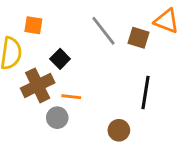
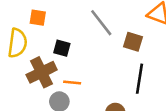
brown square: (138, 38) -> (133, 42), moved
black square: (60, 59) -> (62, 48), turned -30

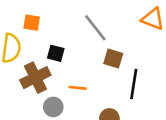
brown square: (133, 42) -> (113, 58), moved
orange line: (72, 82) -> (78, 88), moved

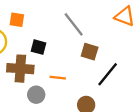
brown cross: (35, 78) -> (20, 69), turned 30
black line: (134, 84) -> (108, 74), turned 30

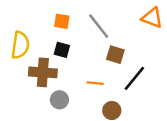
orange square: (17, 20) -> (62, 21), moved
orange line: (58, 78) -> (95, 83), moved

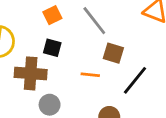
orange square: (62, 21) -> (52, 15), turned -35
orange line: (95, 83) -> (90, 75), moved

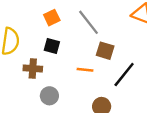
brown cross: (31, 73) -> (33, 69), size x0.7

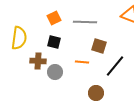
gray line: (89, 22) -> (85, 22), turned -50
gray circle: (49, 96) -> (55, 72), moved

